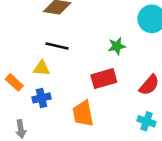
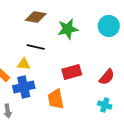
green star: (117, 46) -> (68, 29), moved, size x1.5
blue cross: (42, 98) -> (24, 87), size x1.5

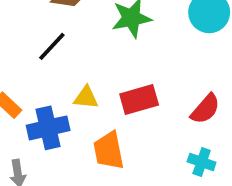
black line: (36, 47) -> (52, 46), moved, turned -60
yellow triangle: (24, 64) -> (86, 98), moved

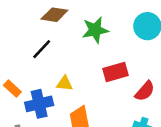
red rectangle: (139, 99) -> (116, 72), moved

